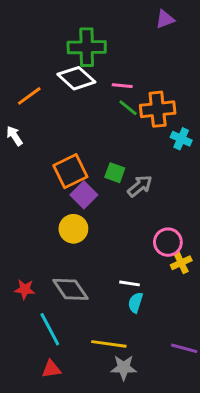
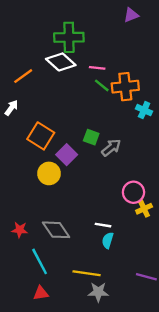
white arrow: (14, 136) -> (11, 108), turned 70
orange square: (70, 171) -> (41, 136), moved, turned -32
yellow circle: (73, 229) -> (49, 173), moved

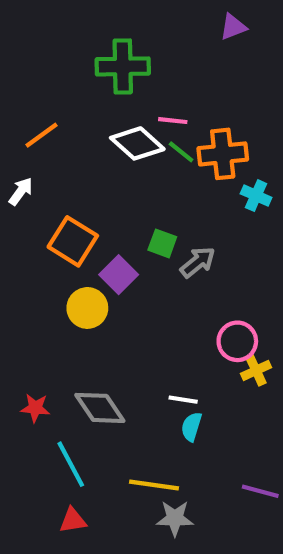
white diamond: (61, 62) -> (137, 143), moved

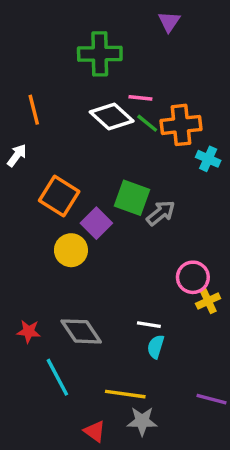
purple triangle: (233, 27) -> (169, 22), moved, turned -35
orange line: (42, 135) -> (34, 110), turned -68
green square: (162, 243) -> (132, 198), size x1.5
red triangle: (73, 520) -> (95, 431), moved, turned 45

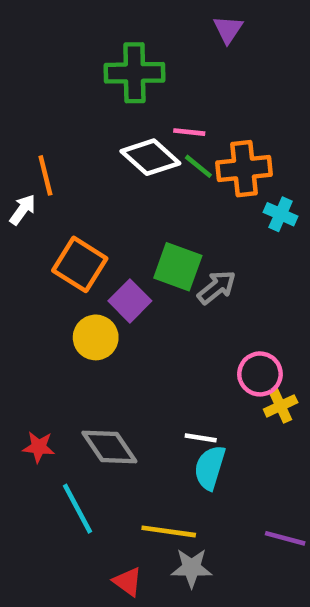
orange line: (34, 110) -> (45, 175), moved
cyan semicircle: (156, 347) -> (210, 468), size x1.4

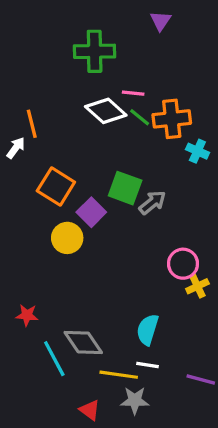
white line: (201, 438) -> (148, 365), moved
gray diamond: (109, 447) -> (83, 343), moved

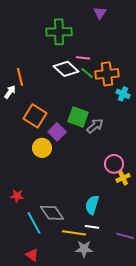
red triangle: (90, 410) -> (32, 255), moved

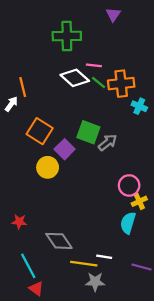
cyan semicircle: (92, 205) -> (128, 223), moved
cyan line: (34, 223) -> (28, 266), moved

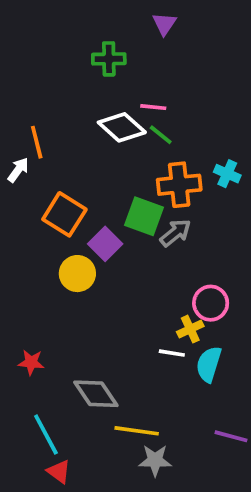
purple triangle: (113, 14) -> (164, 24), moved
green cross: (67, 36) -> (109, 59), size x0.7
orange cross: (121, 84) -> (179, 185), moved
yellow cross: (139, 201) -> (190, 329), moved
white line: (104, 257) -> (172, 353), moved

